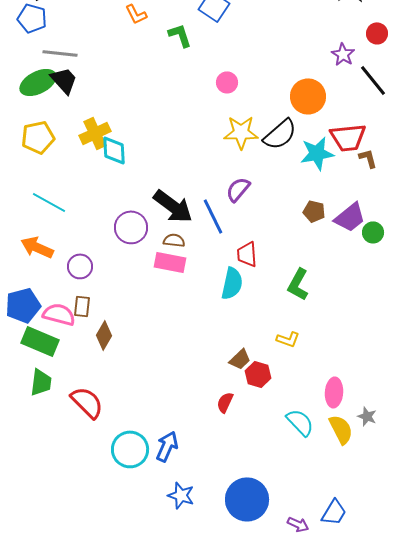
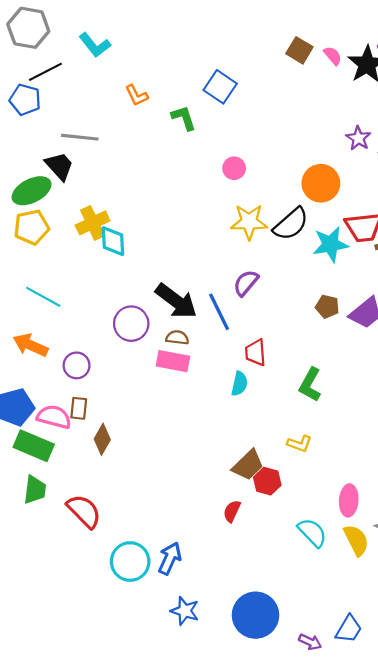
gray line: (60, 53) -> (80, 137), moved
green ellipse: (38, 82) -> (32, 191), moved
cyan semicircle: (232, 283) -> (239, 384), size x0.7
brown trapezoid: (240, 359) -> (248, 465), size x1.4

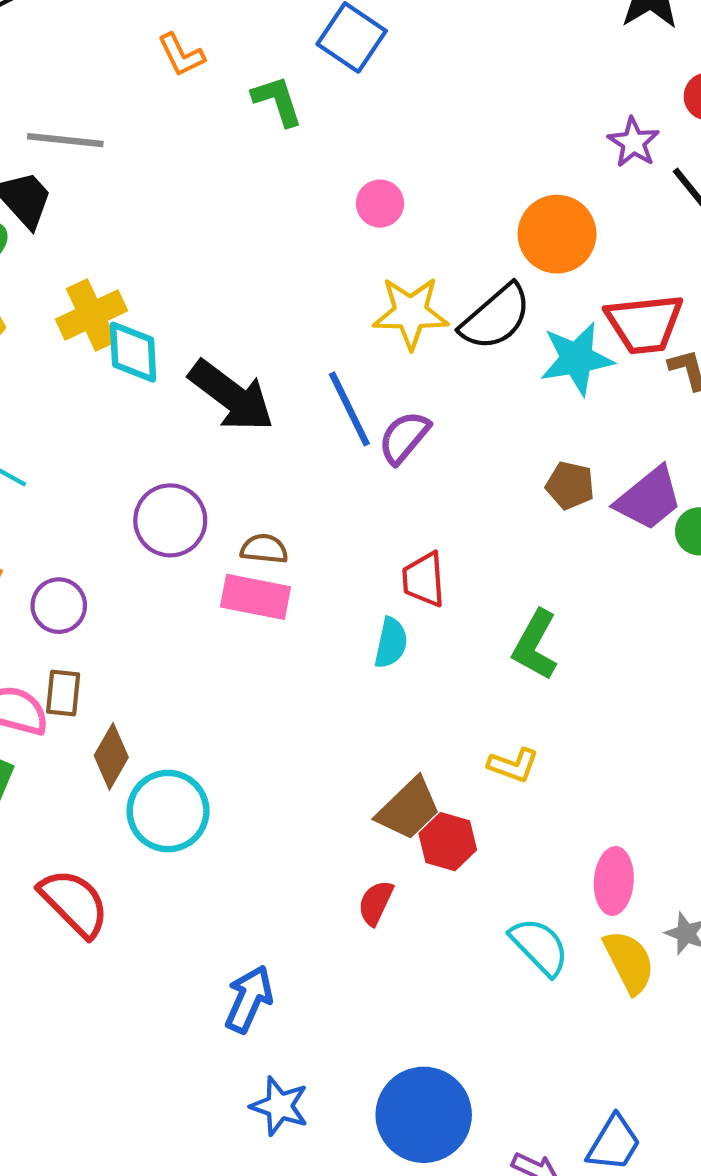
black arrow: (176, 301) -> (231, 396), moved
blue line: (219, 312) -> (349, 409), moved
cyan circle: (130, 562) -> (168, 811), moved

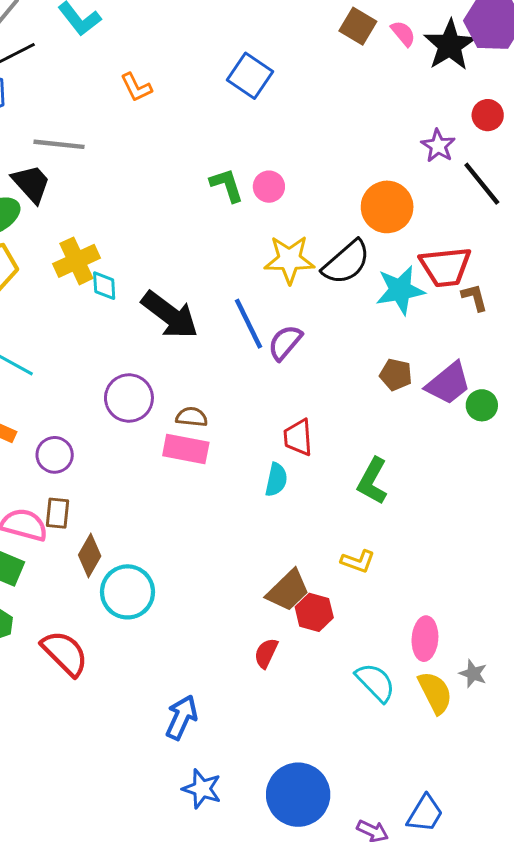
green L-shape: (277, 101) -> (227, 185), moved
cyan diamond: (133, 352) -> (104, 286), size x0.7

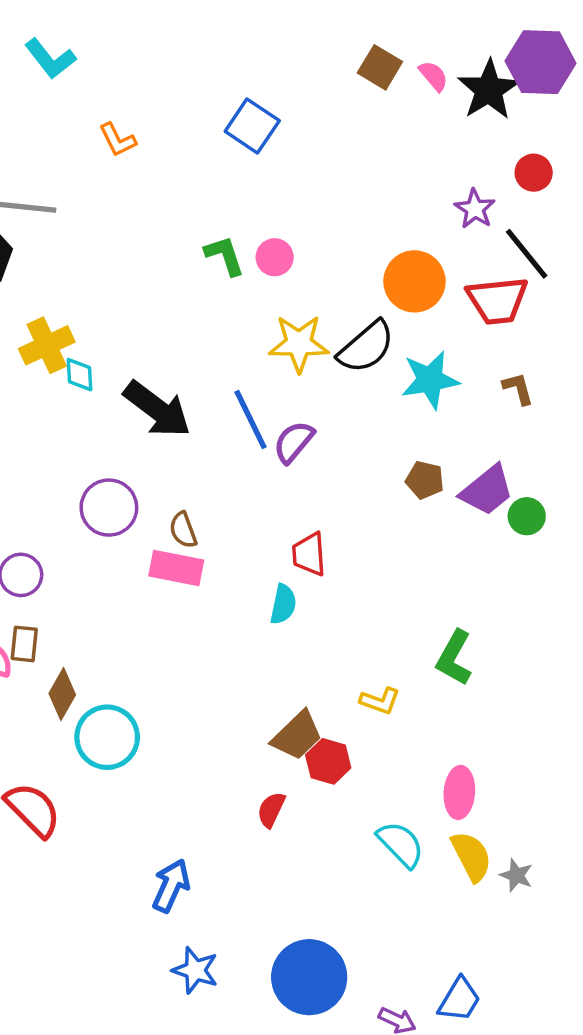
red trapezoid: (445, 267) -> (497, 300), moved
brown semicircle: (192, 417) -> (183, 530), turned -116
green L-shape: (372, 481) -> (454, 658), moved
gray star: (473, 674) -> (516, 875), moved

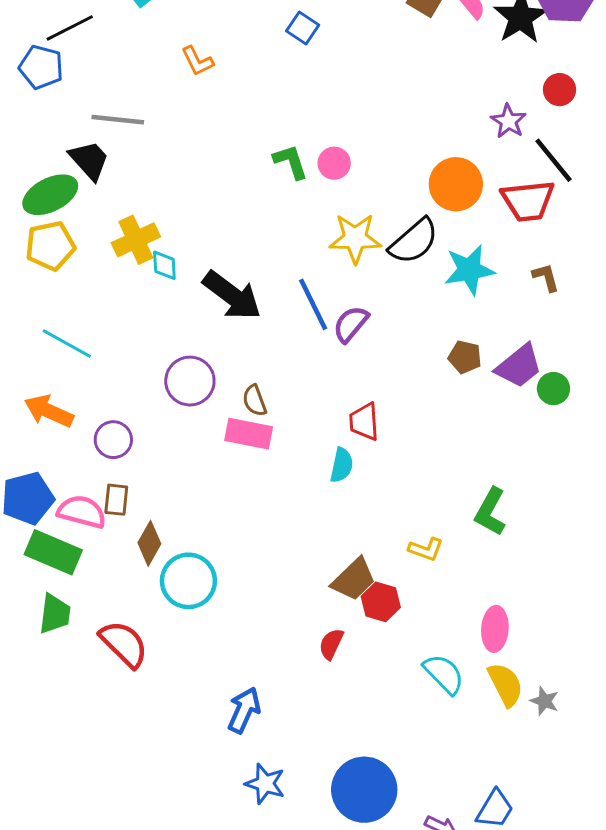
blue square: (252, 126) -> (303, 28), moved, size x0.7

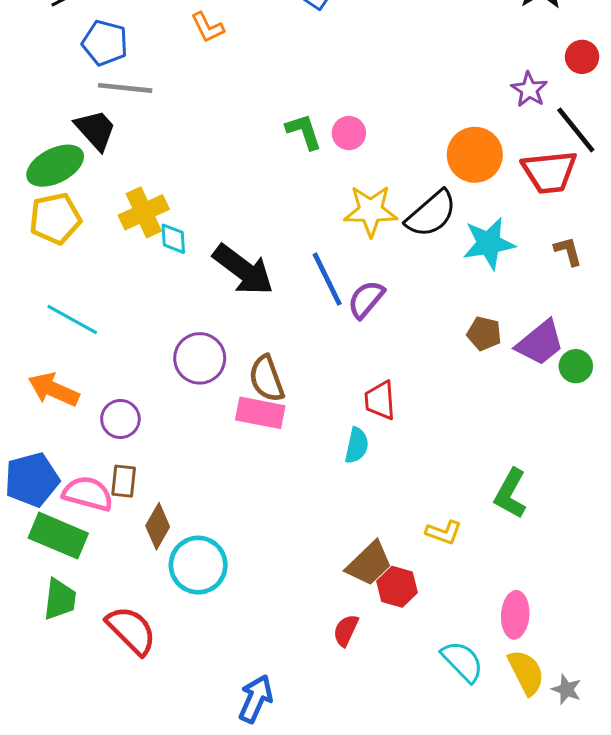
blue pentagon: (41, 67) -> (105, 43), moved
brown semicircle: (255, 401) -> (267, 379), size x1.4

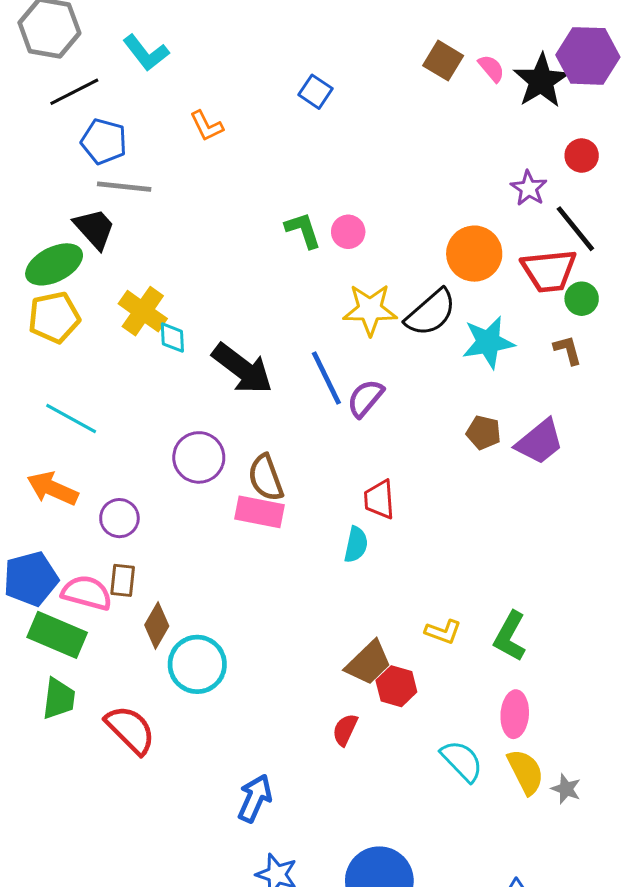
yellow cross: (144, 212) -> (143, 311), turned -30
green circle: (576, 366) -> (582, 299), moved
green L-shape: (511, 494) -> (510, 636), moved

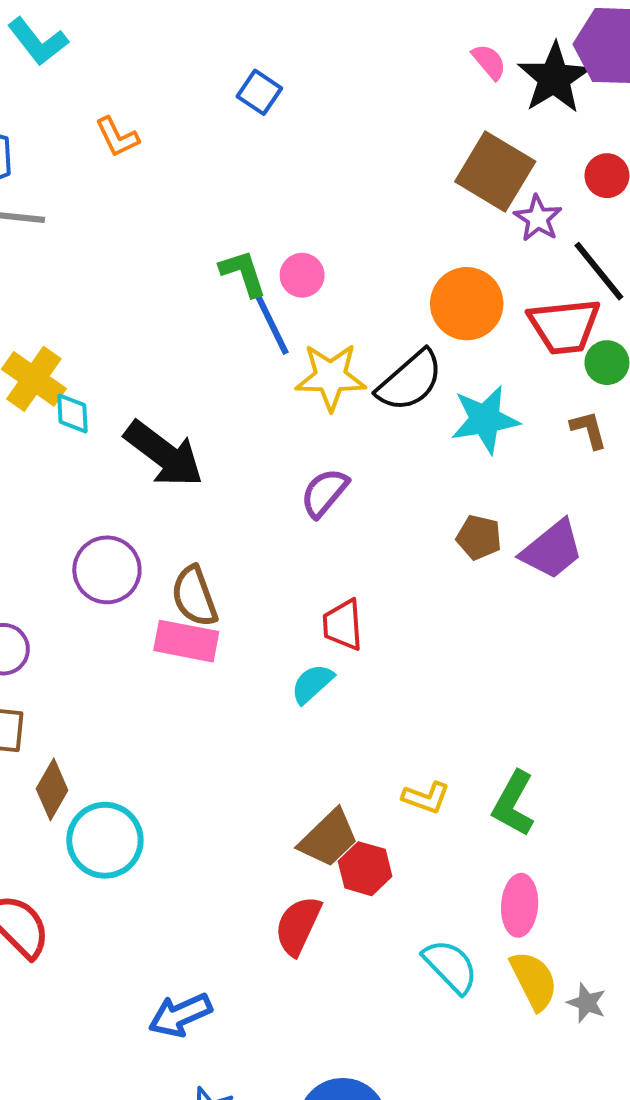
brown square: (443, 61) -> (495, 172), moved, size x1.5
blue line: (326, 378) -> (270, 320), moved
cyan semicircle: (356, 545) -> (312, 684), turned -144
red semicircle: (345, 730) -> (298, 926), size x1.4
blue arrow: (255, 798) -> (180, 1015), turned -138

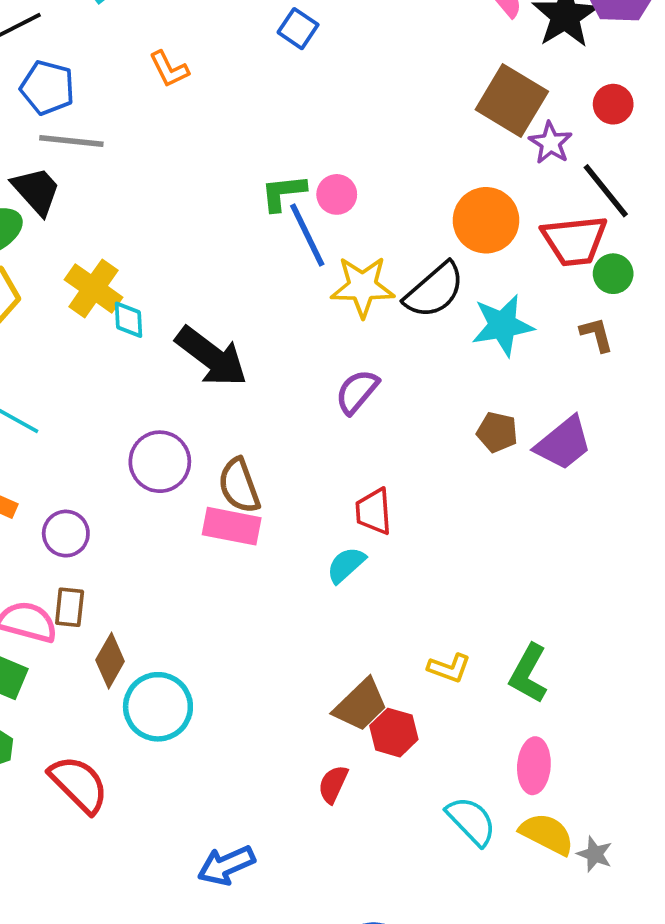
green L-shape: (243, 273) -> (283, 193), turned -78
red semicircle: (298, 926) -> (333, 784), size x0.7
yellow semicircle: (534, 980) -> (547, 834), turned -36

